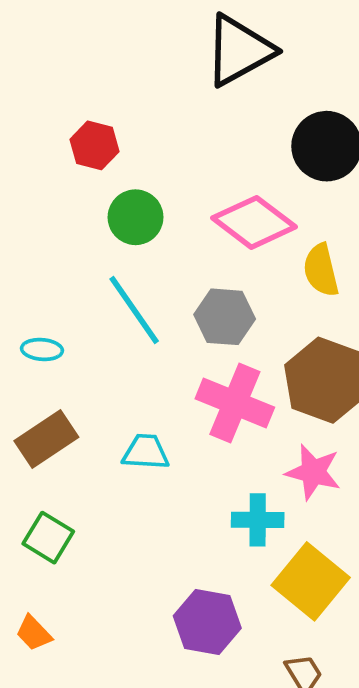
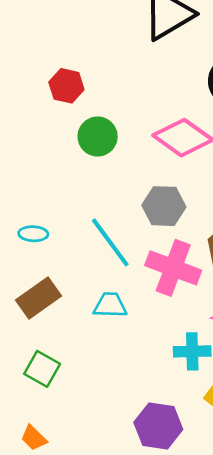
cyan line: (134, 310) -> (110, 242), moved

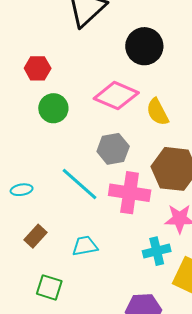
red hexagon: (66, 86) -> (38, 68), moved
brown rectangle: (38, 298) -> (35, 236), size x0.7
cyan trapezoid: (110, 305) -> (85, 246), moved

